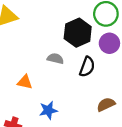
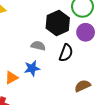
orange triangle: (25, 82) -> (11, 78), moved, turned -40
blue star: (48, 110) -> (32, 68), moved

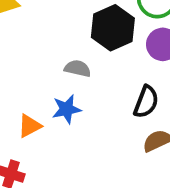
black semicircle: (66, 53) -> (146, 102), moved

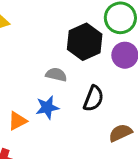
black semicircle: (146, 102) -> (94, 98), moved

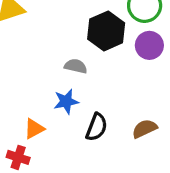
black semicircle: (94, 98) -> (97, 127), moved
orange triangle: (17, 121) -> (34, 129), moved

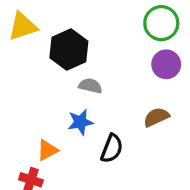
black hexagon: (106, 31) -> (69, 49), moved
brown semicircle: (145, 129) -> (156, 117), moved

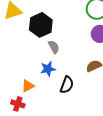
gray semicircle: (90, 86) -> (54, 47), turned 48

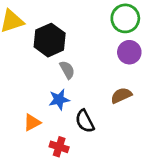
black semicircle: (67, 85) -> (85, 121), turned 132
red cross: (18, 104) -> (59, 147), moved

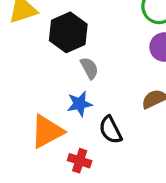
orange triangle: (32, 122) -> (47, 131), size x1.6

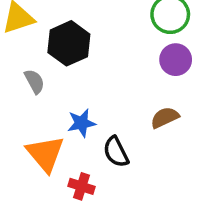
gray semicircle: (89, 68) -> (34, 81), moved
orange triangle: (47, 131) -> (45, 154), turned -42

